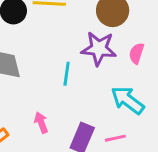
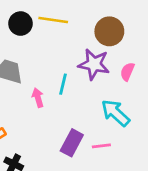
pink arrow: (41, 123) -> (38, 98), moved

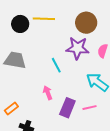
cyan line: (63, 84) -> (56, 65), turned -35
pink arrow: (38, 98) -> (48, 93), moved

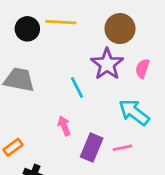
purple star: (77, 48) -> (107, 64), turned 30

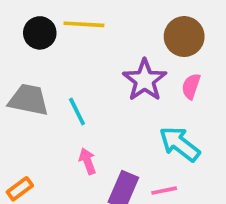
brown circle: (120, 29) -> (184, 37), moved
cyan line: (77, 88) -> (77, 111), moved

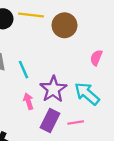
brown circle: (184, 37) -> (65, 25), moved
purple star: (145, 80) -> (53, 89), moved

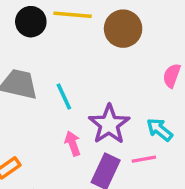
cyan arrow: (87, 94) -> (160, 130), size x0.7
pink line: (76, 122) -> (144, 159), moved

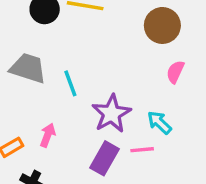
brown circle: (123, 29) -> (162, 25), moved
pink arrow: (73, 143) -> (48, 135), moved, turned 35

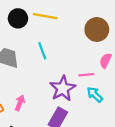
cyan line: (70, 83) -> (42, 51), moved
pink line: (142, 150) -> (86, 75), moved

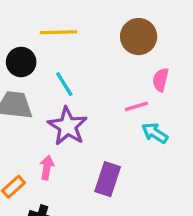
black circle: (18, 18) -> (21, 62), moved
purple star: (63, 88) -> (68, 126), moved

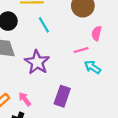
cyan line: (64, 84) -> (44, 25), moved
pink arrow: (47, 168) -> (25, 99), moved, turned -48

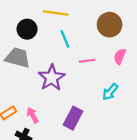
pink line: (81, 50) -> (87, 61), moved
cyan arrow: (92, 67) -> (110, 92), turned -91

